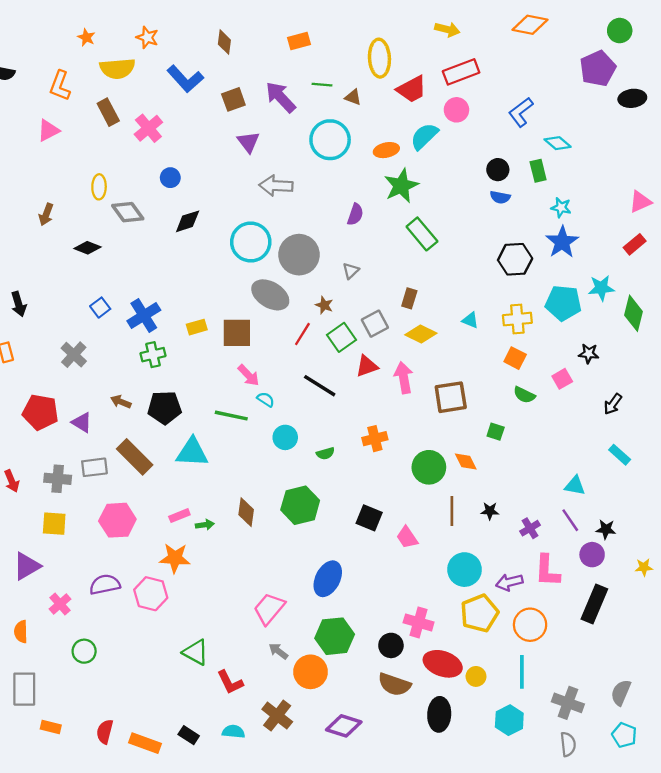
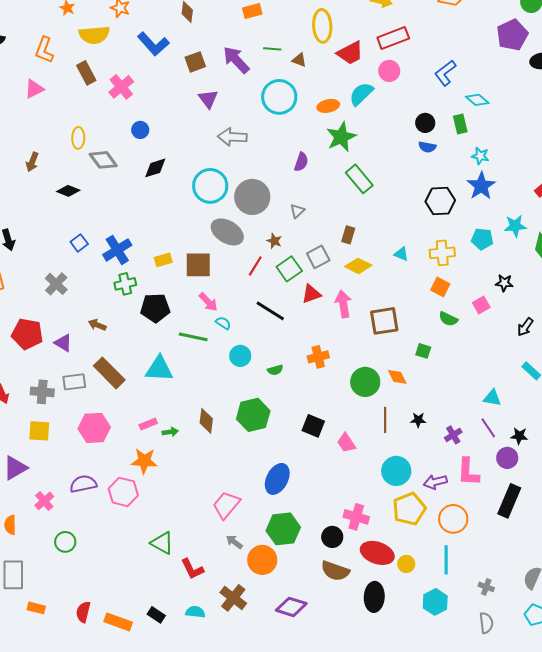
cyan pentagon: (563, 303) -> (482, 239), size x0.7
black pentagon: (165, 408) -> (155, 308), moved
gray cross: (568, 703) -> (486, 587), size x0.6

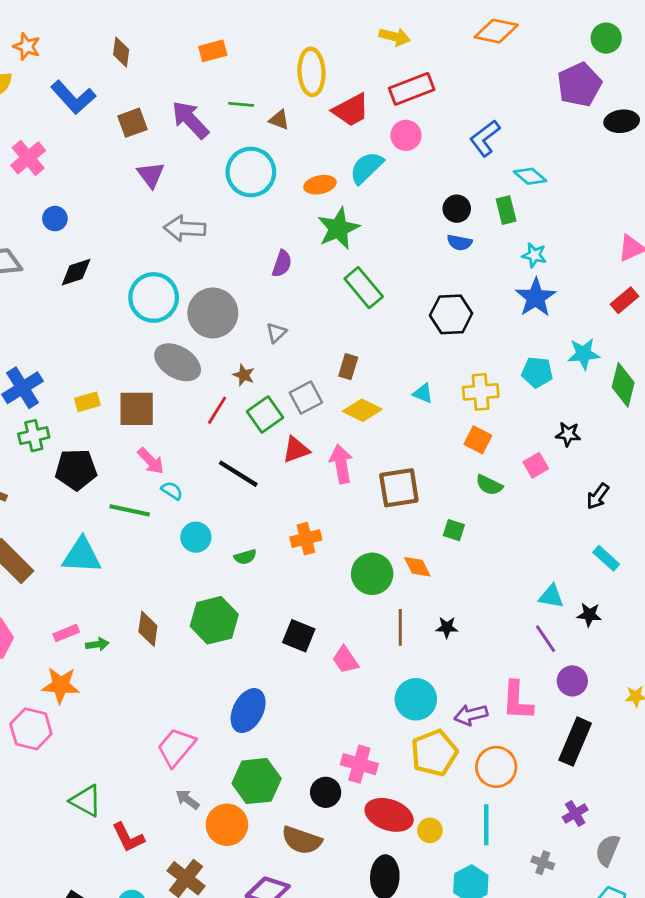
black hexagon: (440, 201) -> (451, 314), moved
purple cross: (453, 435) -> (575, 813), moved
black star: (519, 436) -> (589, 615), moved
brown semicircle: (335, 571) -> (302, 840), moved

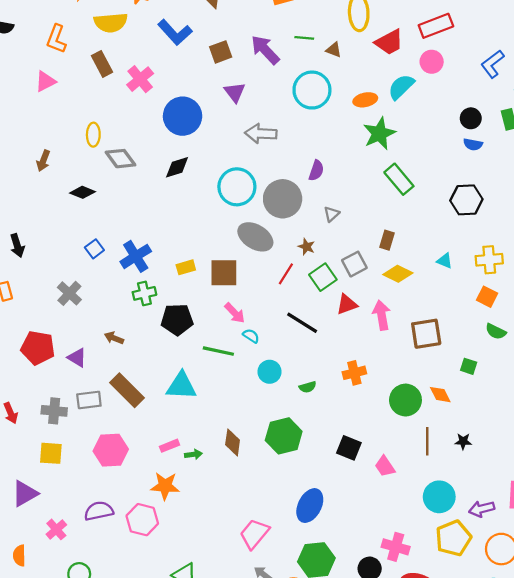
blue circle: (55, 219) -> (183, 116), moved, size x2.0
purple semicircle: (282, 264) -> (316, 171), moved

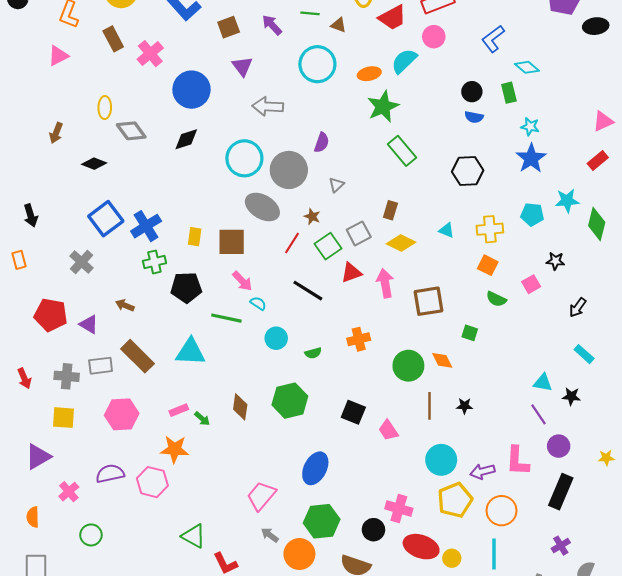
purple arrow: (265, 50) -> (272, 25), size x0.7
blue square: (94, 249) -> (106, 219), size x1.8
yellow rectangle: (186, 267) -> (195, 237), turned -66
green arrow: (193, 454) -> (202, 419), turned 49

